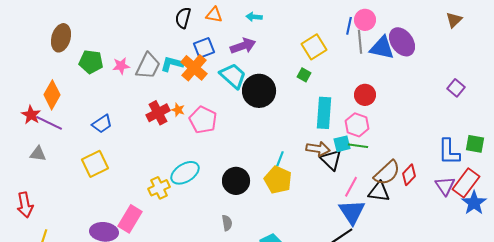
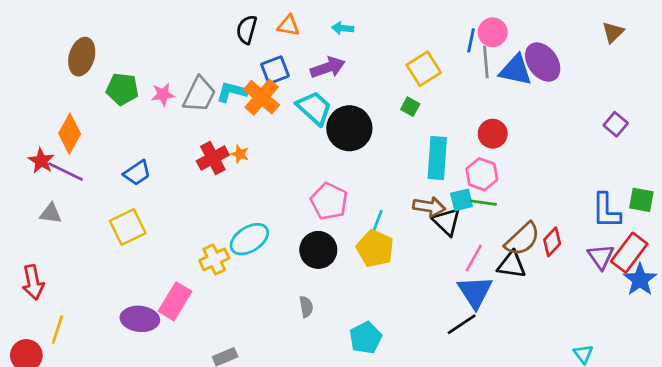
pink pentagon: (203, 120) -> (329, 201), moved

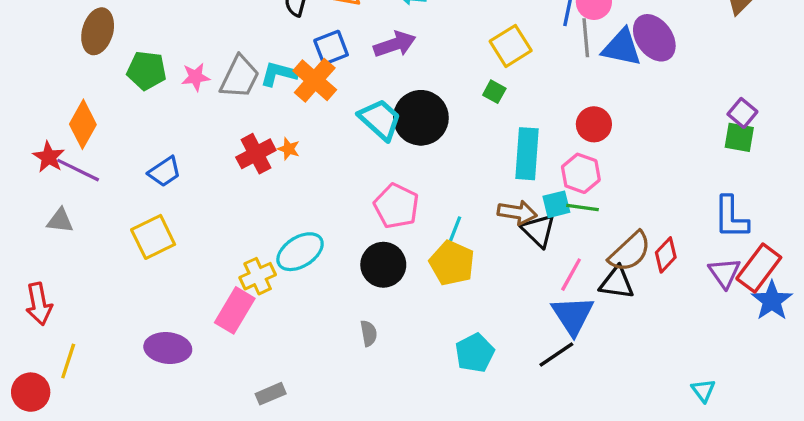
cyan trapezoid: (314, 108) -> (380, 119), moved
green square: (641, 200) -> (739, 137), moved
pink rectangle: (175, 301) -> (235, 310), moved
cyan pentagon: (366, 338) -> (475, 353), moved

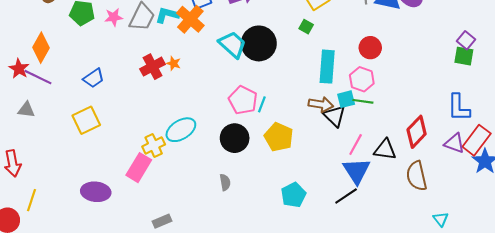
cyan line: (455, 229) -> (262, 104), moved
brown semicircle: (630, 252) -> (417, 176), moved, turned 120
red diamond: (666, 255) -> (417, 132), size x1.4
purple triangle: (725, 273) -> (454, 143), turned -35

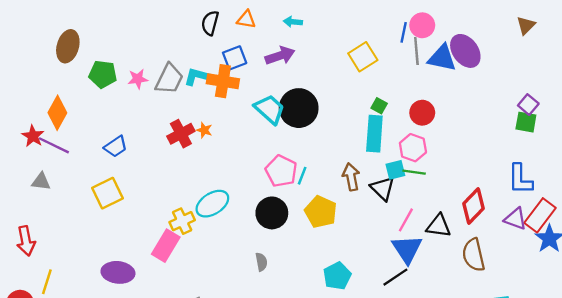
orange cross: (190, 19) -> (223, 81), turned -32
green square: (306, 27) -> (379, 106), moved
brown arrow: (321, 104) -> (351, 177), moved, turned -110

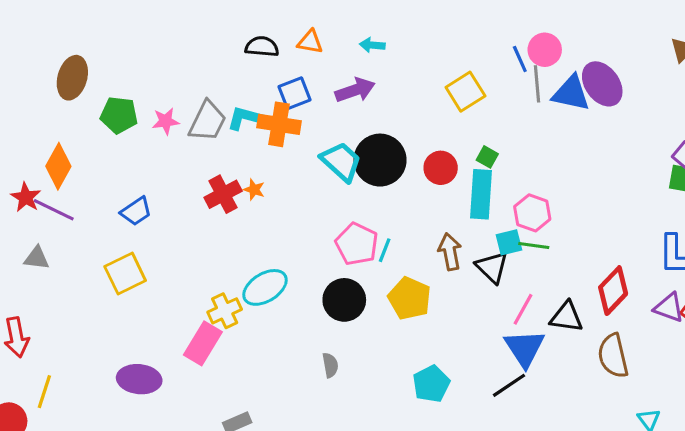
black semicircle: (210, 23) -> (262, 47), turned 80
blue line: (404, 32) -> (520, 59), turned -36
red circle: (422, 113) -> (441, 168), moved

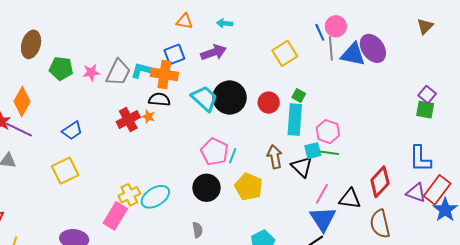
black semicircle: (262, 47) -> (159, 100), moved
cyan ellipse: (265, 287) -> (155, 197), moved

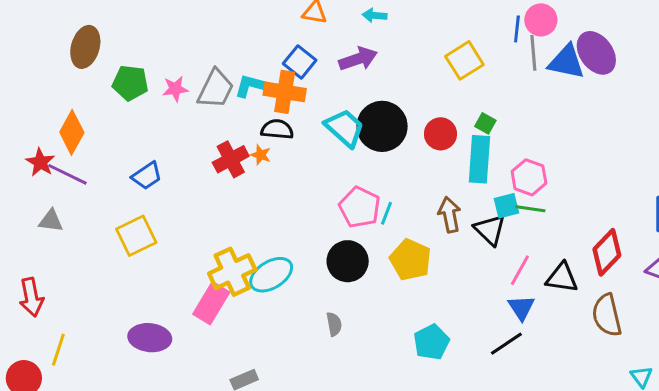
blue line: (320, 32) -> (517, 29), turned 30
blue square: (174, 54) -> (300, 62), turned -30
yellow cross: (129, 195) -> (232, 272), size x1.4
blue triangle: (323, 219) -> (521, 308), size x0.7

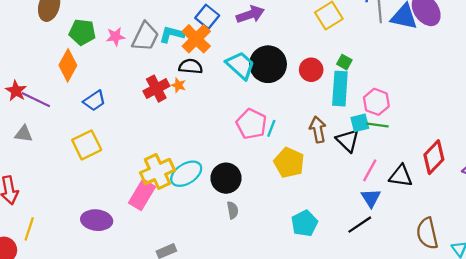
orange cross: (285, 92) -> (196, 39), turned 36
orange diamond: (72, 132) -> (68, 65), moved
black circle: (348, 261) -> (226, 178), moved
brown semicircle: (607, 315) -> (427, 233), moved

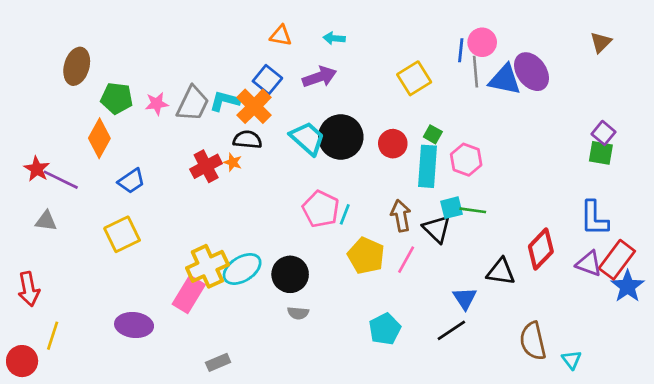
pink hexagon: (376, 102) -> (466, 160), moved
pink line: (370, 170) -> (406, 260), moved
gray semicircle: (233, 210) -> (298, 313), turned 105

